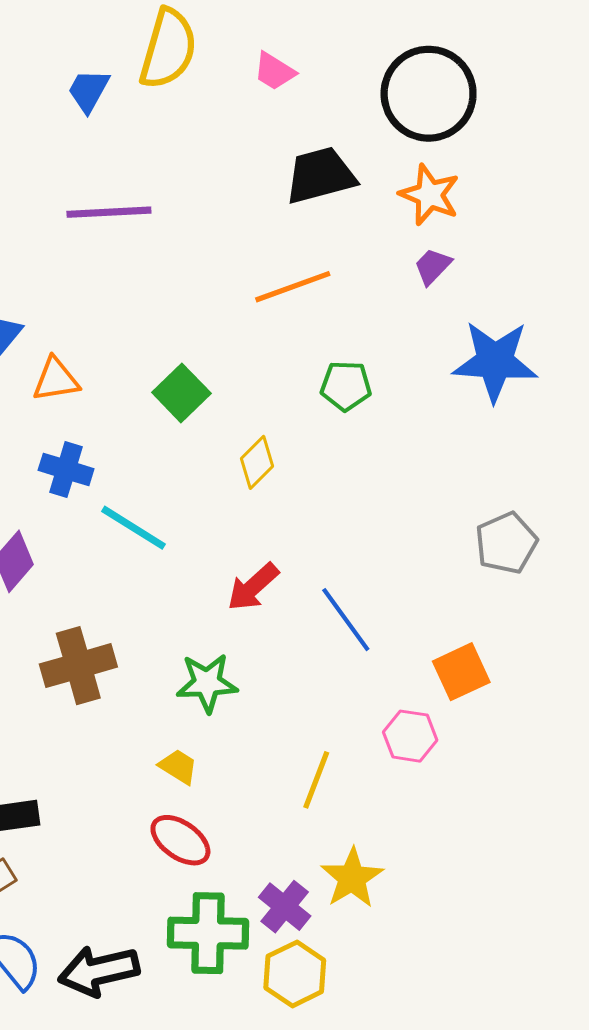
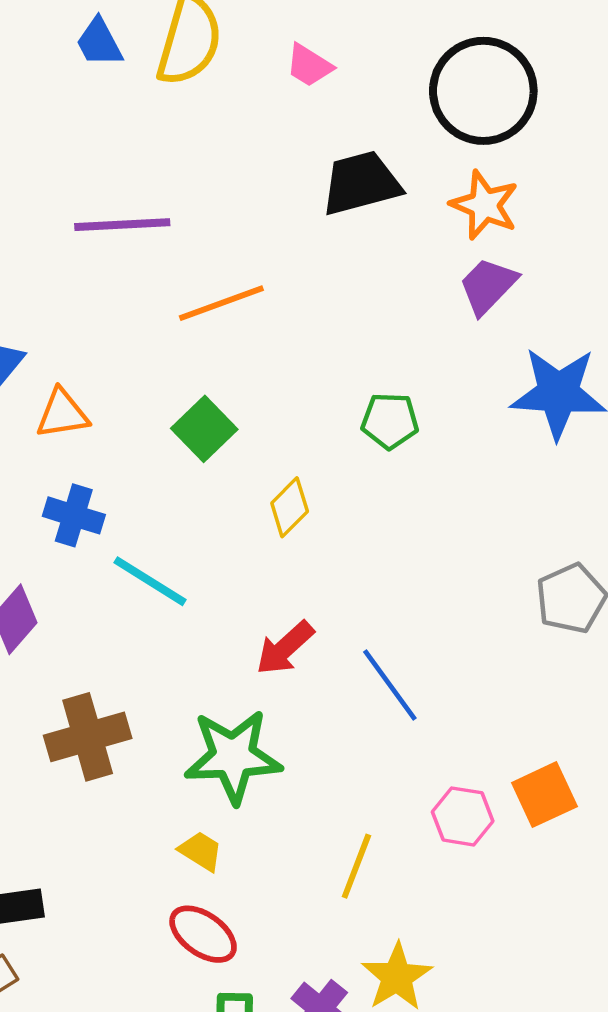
blue trapezoid: (89, 91) -> (99, 42), moved, turned -57
purple trapezoid: (433, 266) -> (488, 286), size x1.4
orange line: (293, 287) -> (221, 303), moved
orange square: (461, 672) -> (544, 795), moved
green star: (207, 683) -> (233, 756), size x1.4

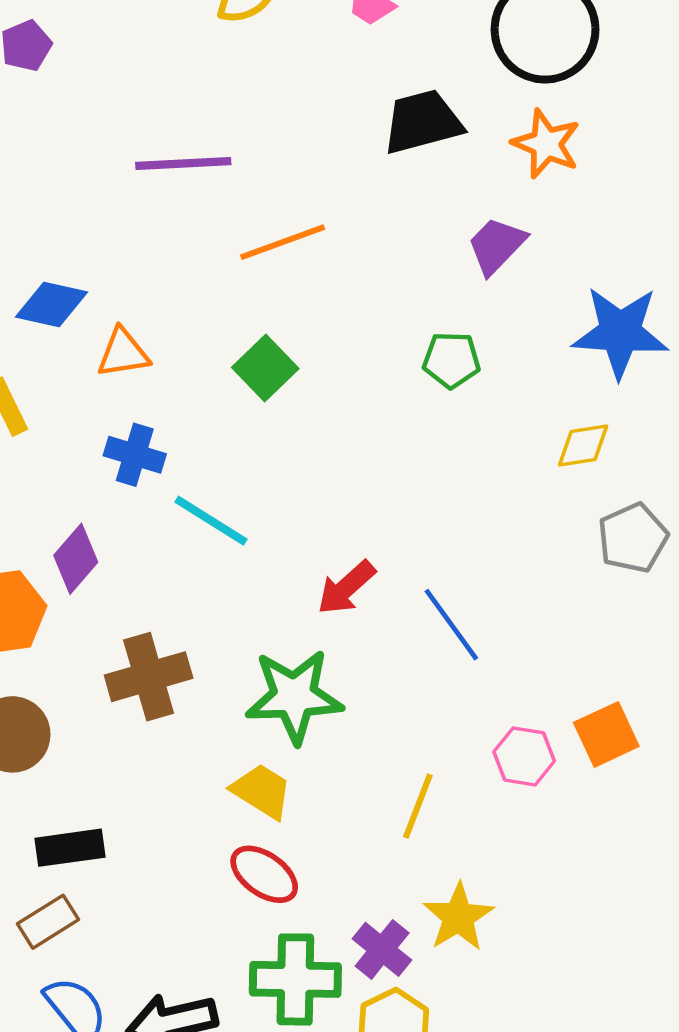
purple trapezoid: (488, 286) -> (496, 246), moved
yellow diamond: (290, 507) -> (583, 445), moved, turned 36
yellow trapezoid: (201, 851) -> (262, 791), size x1.4

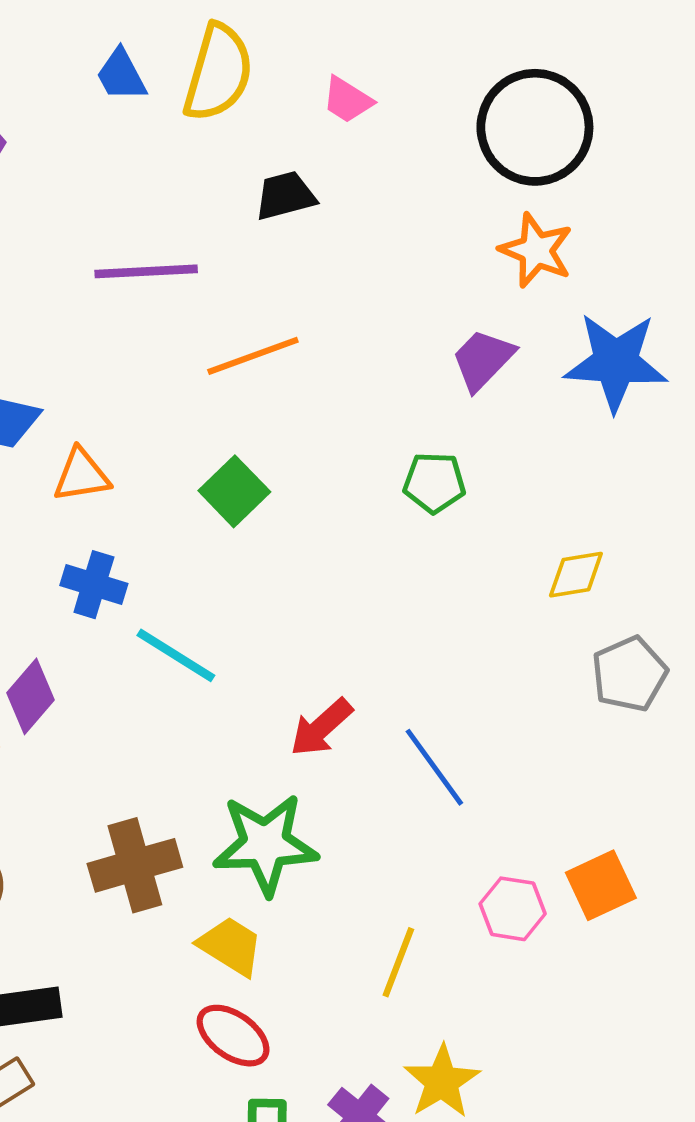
black trapezoid: (423, 122) -> (285, 196), moved, size x0.7
blue star: (620, 332) -> (616, 362), moved
brown cross: (149, 677) -> (135, 865), moved

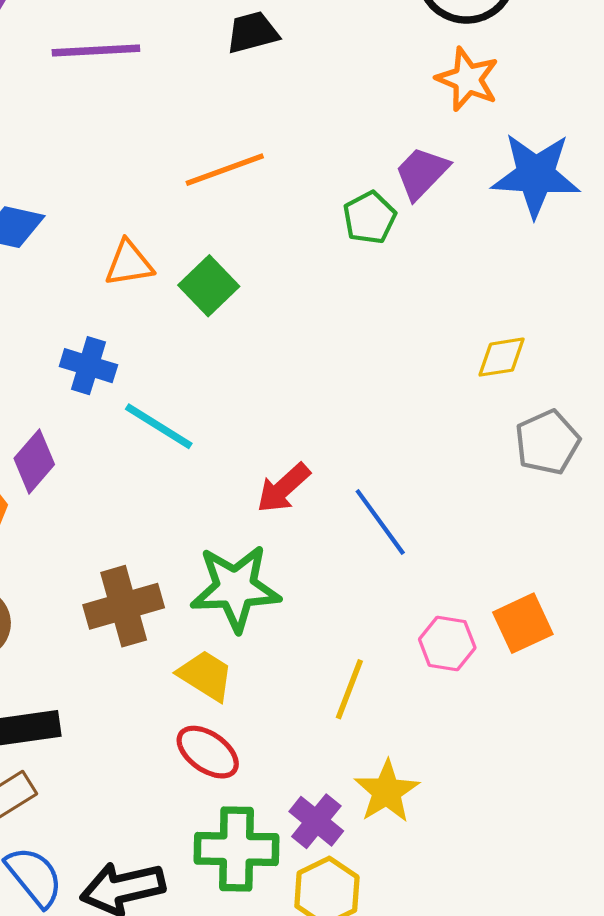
purple line: (146, 271) -> (96, 50), moved
orange triangle: (81, 475) -> (129, 263), moved
green pentagon: (434, 483) -> (370, 218), moved, turned -30

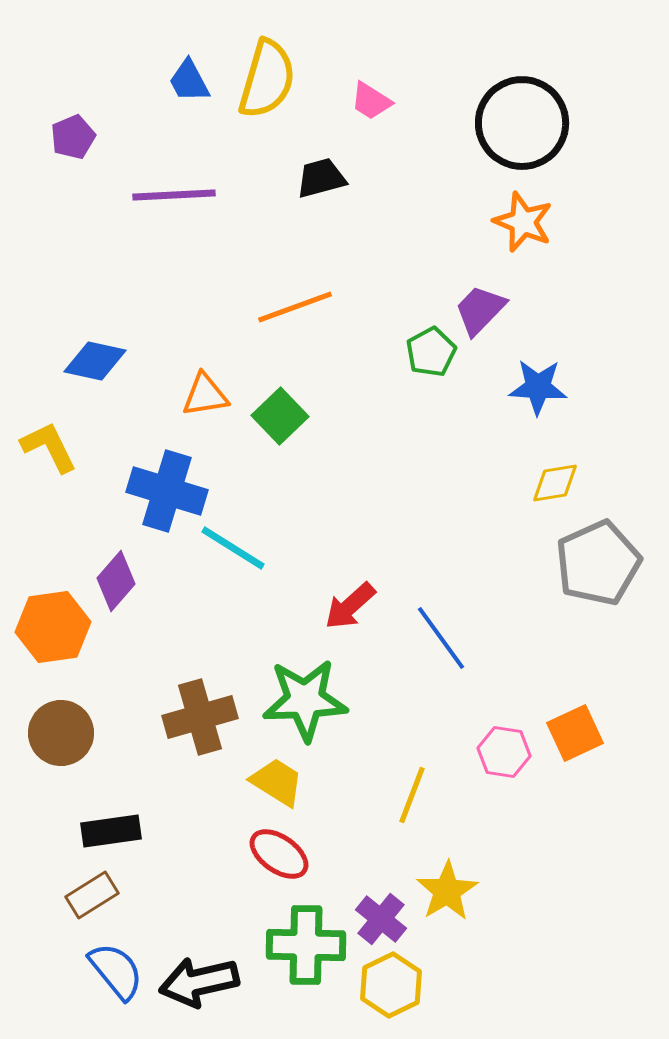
blue star: (536, 175) -> (538, 387), moved, size x0.7
blue cross: (88, 366) -> (167, 491), size x1.5
gray pentagon: (547, 442) -> (598, 563), size x1.4

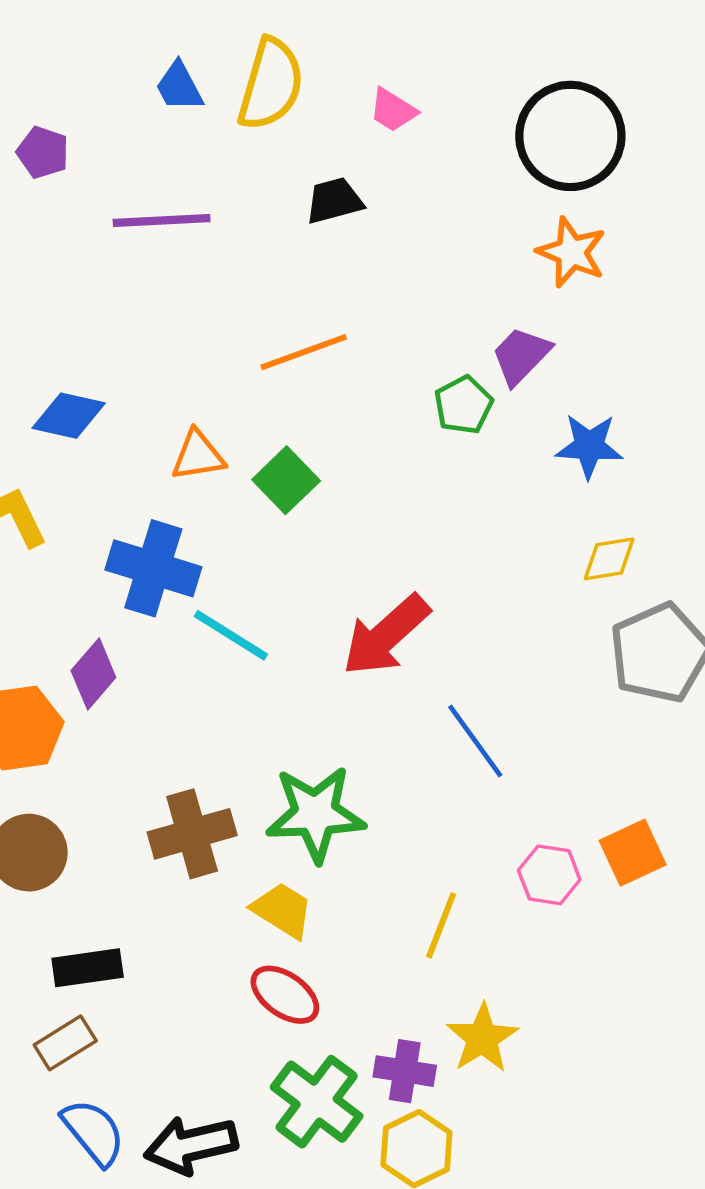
purple pentagon: (73, 137) -> (43, 152), turned -30
red arrow: (350, 606) -> (386, 635), moved, size x1.5
purple cross: (381, 919) -> (405, 1071), turned -30
green cross: (306, 945) -> (317, 1102), turned 36

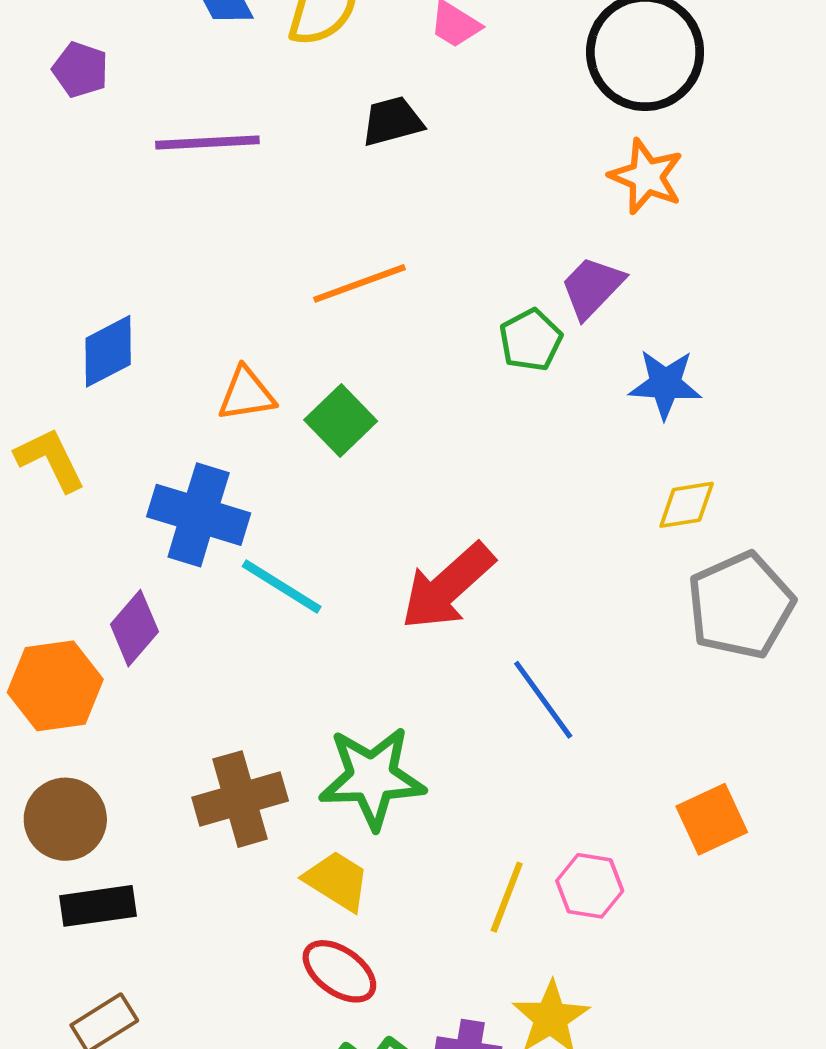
blue diamond: (69, 416) -> (108, 351), turned -40
pink hexagon: (549, 875) -> (590, 886), moved
black rectangle: (88, 968) -> (98, 906), moved

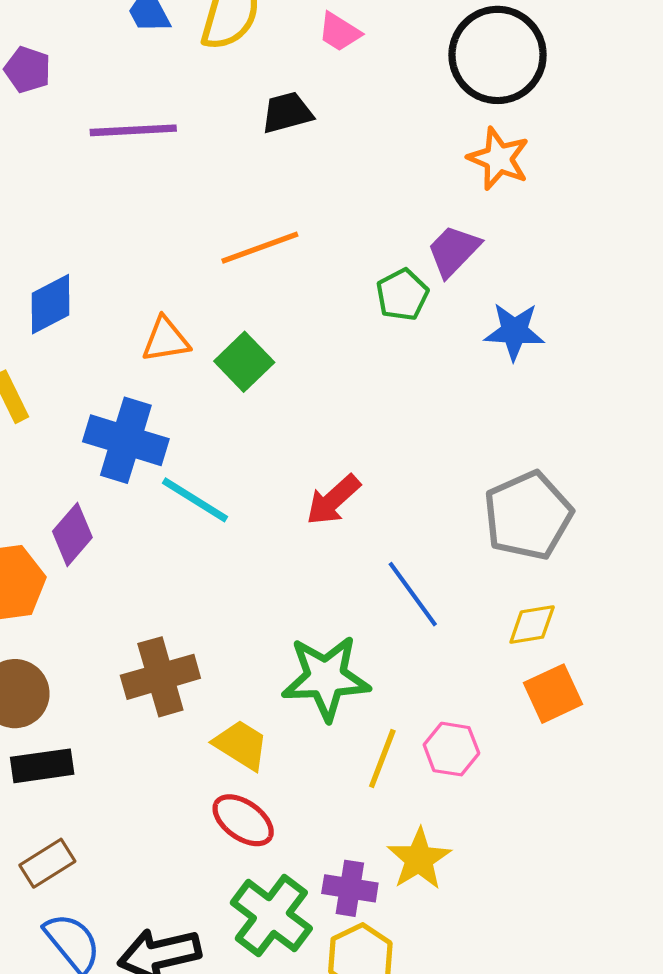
yellow diamond: (687, 505) -> (532, 624), moved
red arrow: (448, 587) -> (333, 500), size x0.7
gray pentagon: (741, 605) -> (528, 516), moved
green star: (372, 778) -> (326, 678), moved

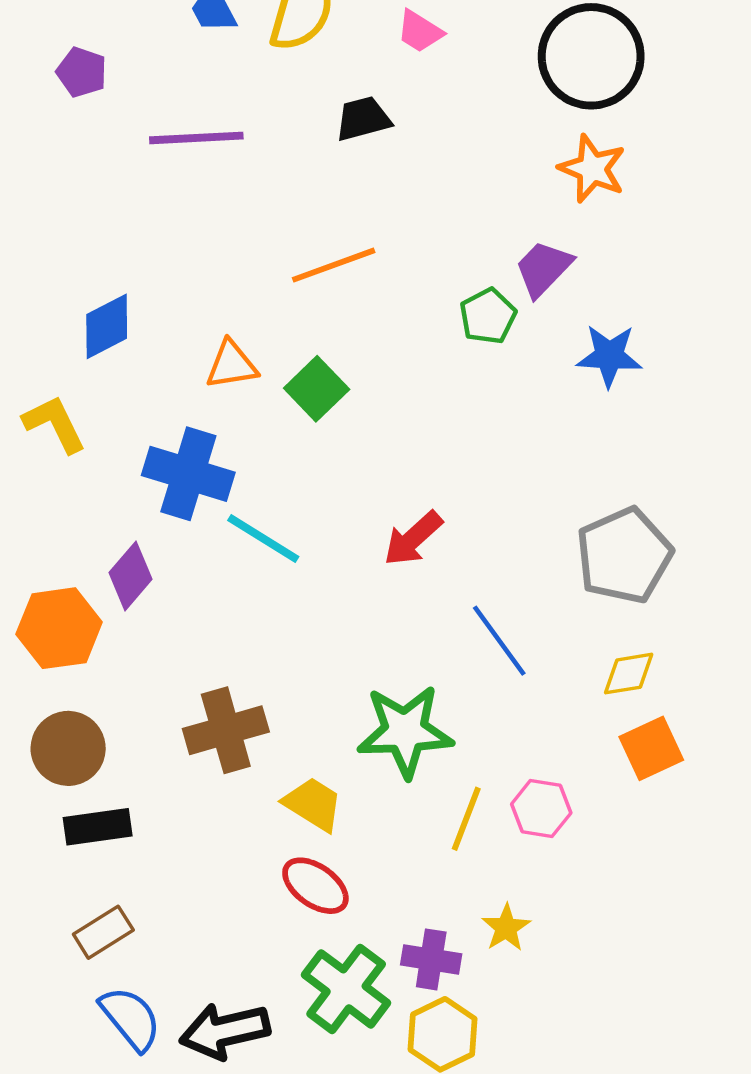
yellow star: (419, 859) -> (506, 928), size x0.7

